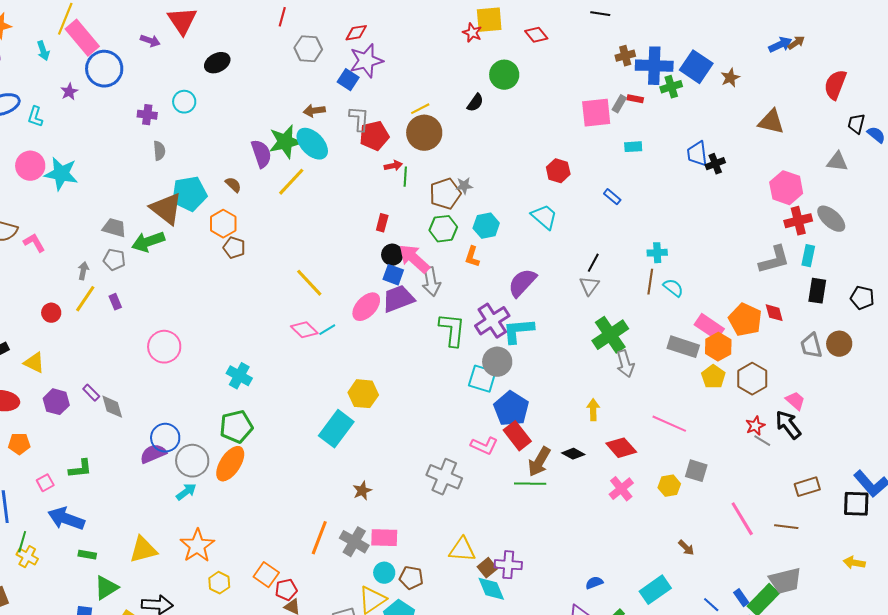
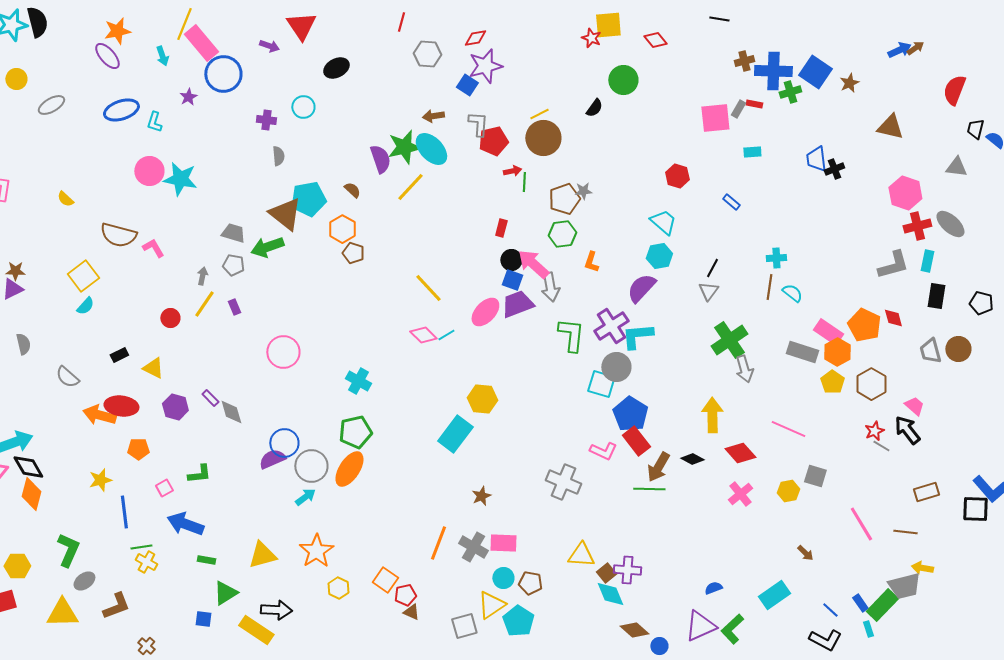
cyan hexagon: (486, 226) -> (659, 256), moved
yellow arrow: (593, 410) -> (712, 415), size x1.6
green line: (22, 542) -> (141, 547), turned 65
yellow arrow: (854, 563) -> (922, 568), moved

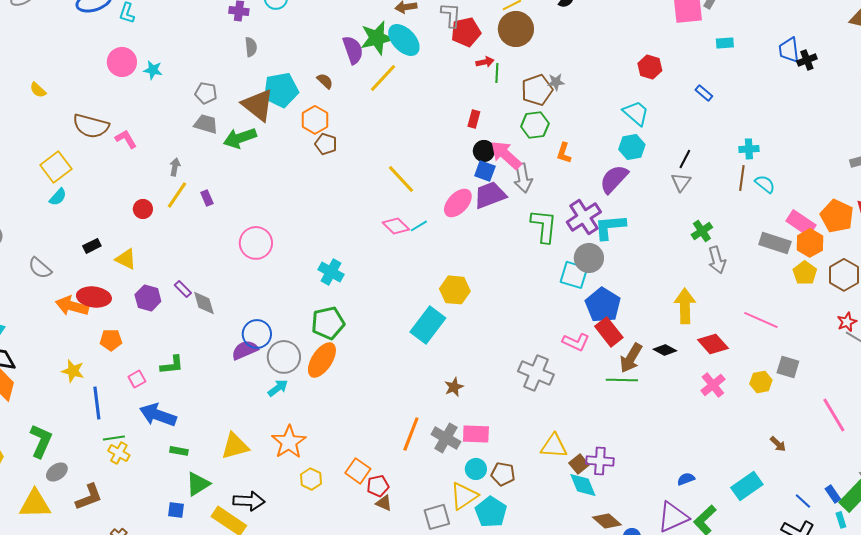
cyan star: (180, 179) -> (153, 70), size x0.6
gray pentagon: (233, 265) -> (206, 93), moved
green cross: (729, 340) -> (702, 231), size x0.6
yellow star: (100, 480) -> (73, 371), turned 30

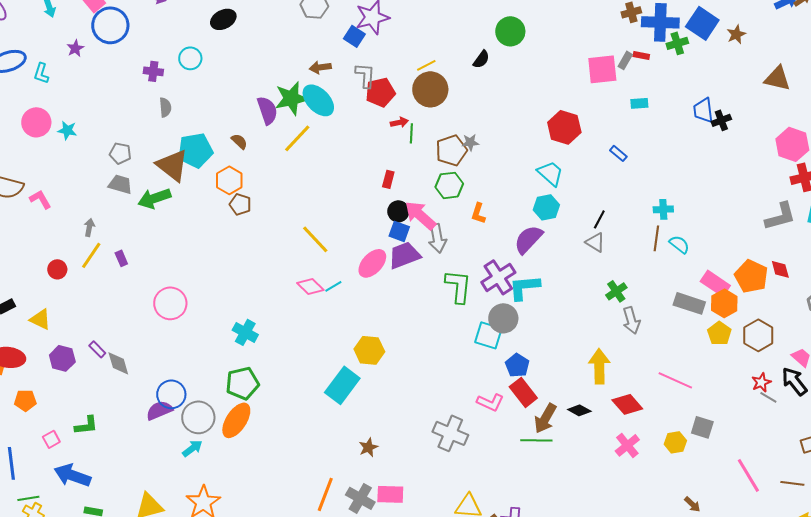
red hexagon: (650, 67) -> (564, 127), size x1.4
gray triangle: (681, 182) -> (595, 242), turned -35
blue pentagon: (603, 305) -> (517, 365), size x0.7

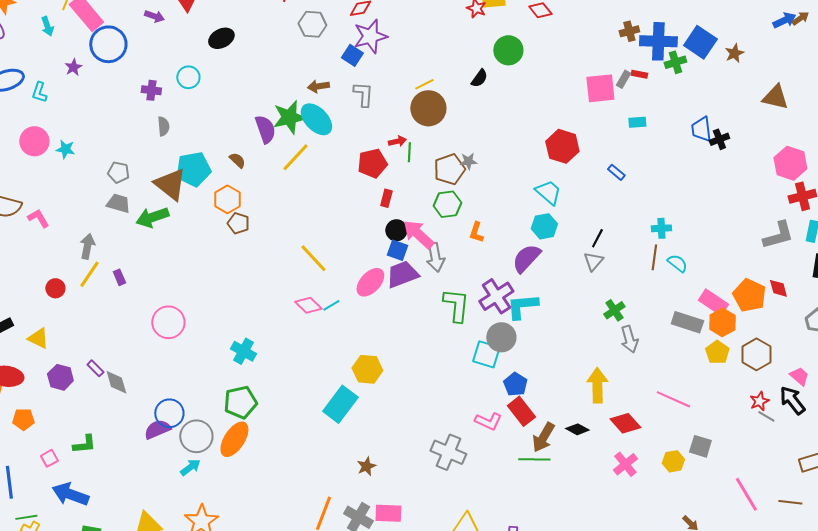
red pentagon: (380, 92) -> (372, 163), moved
gray arrow: (89, 227) -> (87, 246), size x1.4
gray triangle: (595, 242) -> (593, 261), turned 40

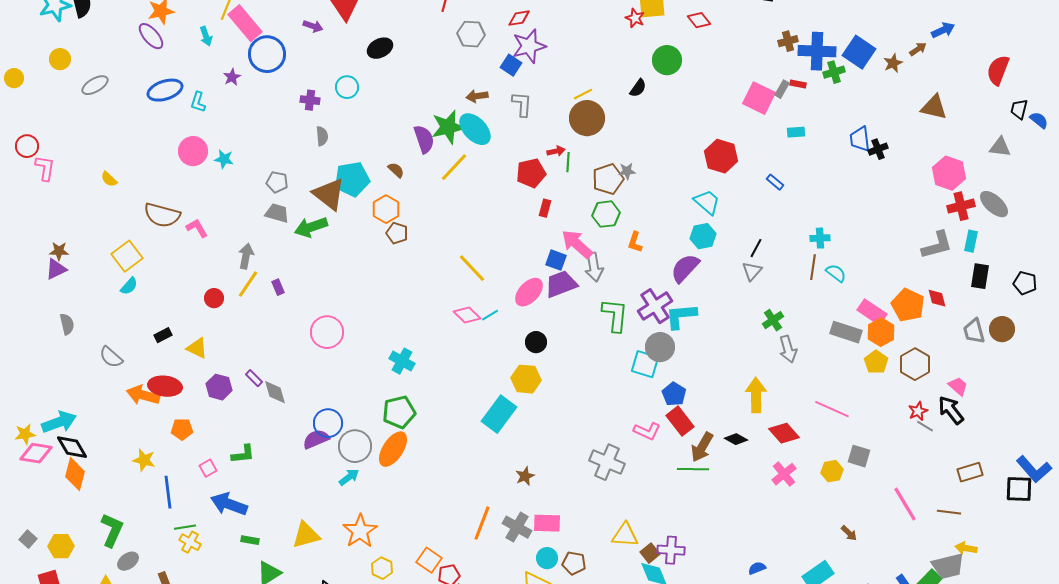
brown arrow: (800, 18) -> (918, 49), moved
pink square: (600, 88) -> (759, 98), turned 32
black circle: (396, 230) -> (536, 342), moved

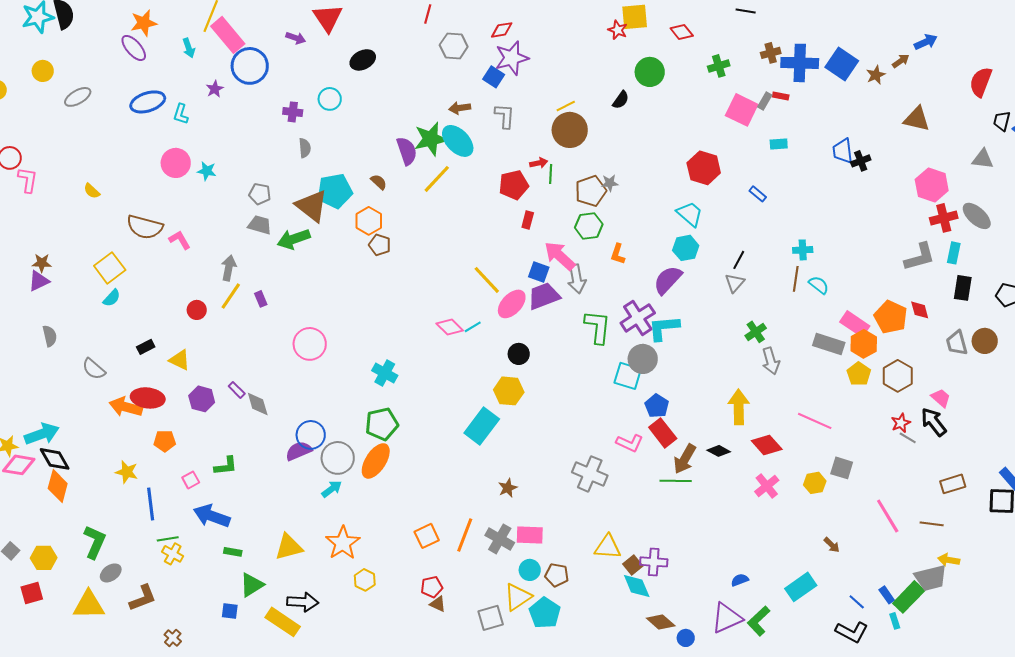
green cross: (834, 72) -> (719, 66), moved
yellow line: (472, 268) -> (487, 280), moved
orange square: (429, 560) -> (427, 536), moved, turned 30

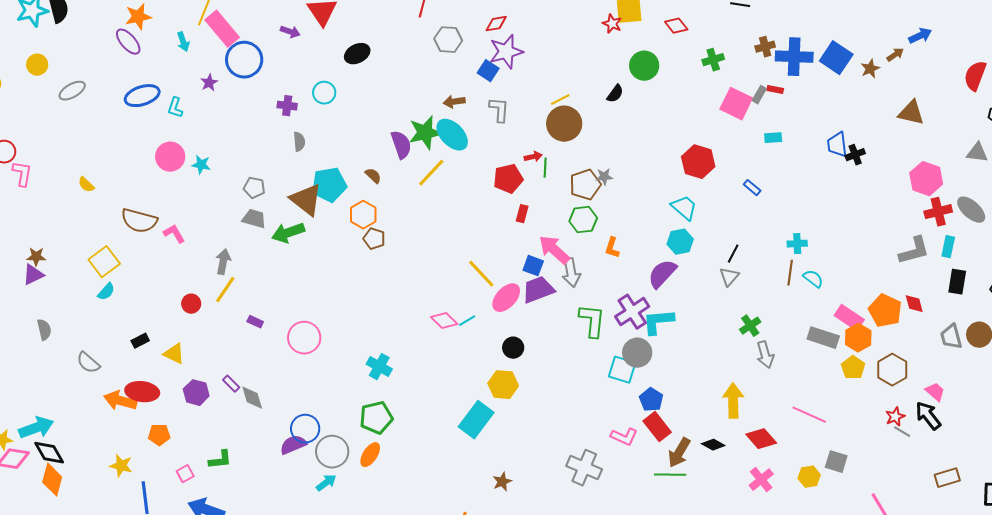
purple rectangle: (261, 299) -> (255, 322), moved, turned -42
orange ellipse: (376, 461) -> (370, 455), size x0.7

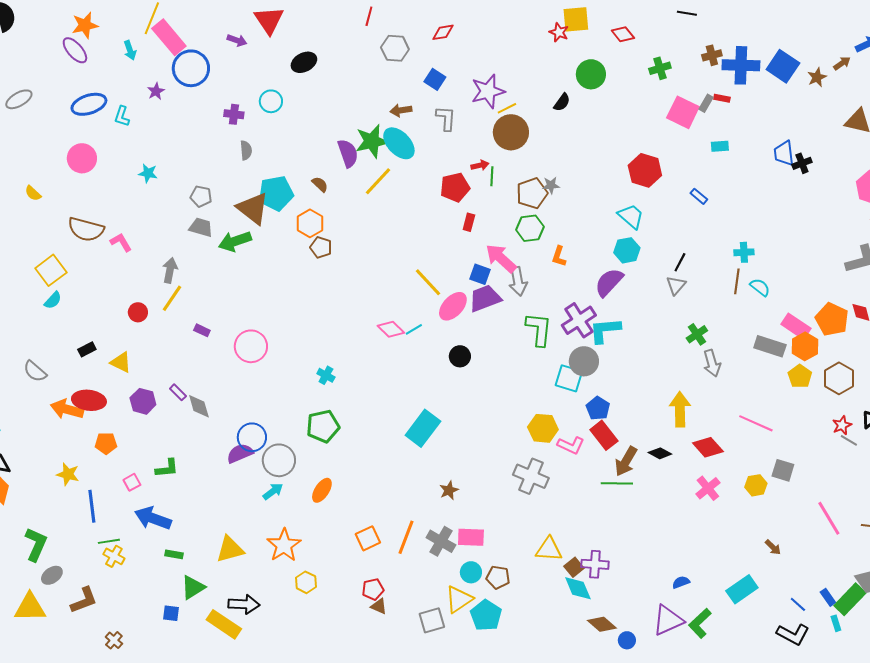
purple star: (506, 52) -> (488, 91), moved
pink circle: (170, 157) -> (82, 158), moved
cyan cross: (379, 367) -> (326, 375), size x0.7
yellow hexagon: (503, 385) -> (543, 428), moved
orange ellipse: (370, 455) -> (322, 490), moved

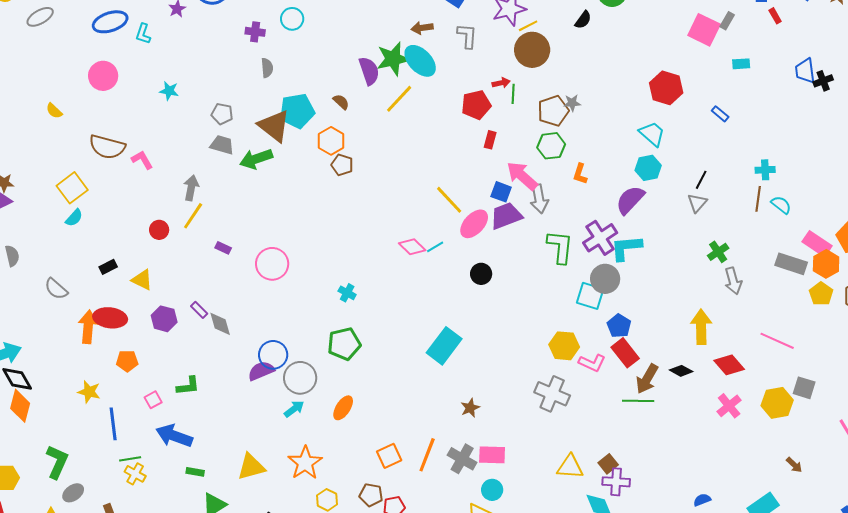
red rectangle: (722, 98) -> (775, 16), moved, turned 49
orange arrow: (67, 409) -> (88, 327), turned 80
yellow hexagon: (756, 485) -> (777, 403), size x1.4
brown square: (574, 567) -> (608, 464), moved
brown pentagon: (498, 577) -> (371, 495), moved

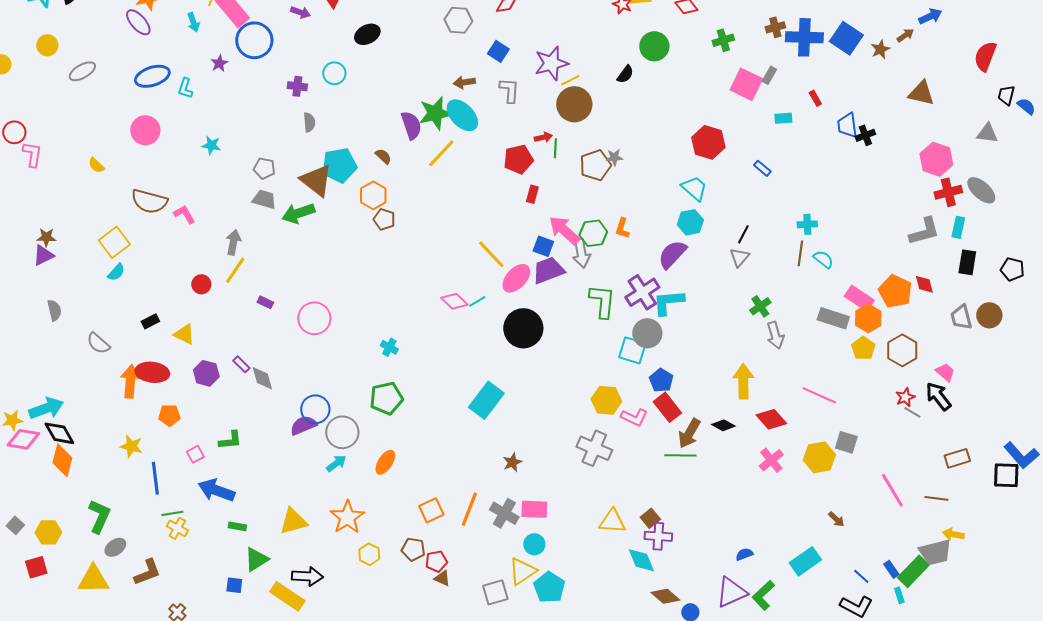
red rectangle: (775, 16) -> (815, 98), moved
green hexagon: (551, 146) -> (593, 233), moved
black circle: (481, 274) -> (523, 328), size x1.8

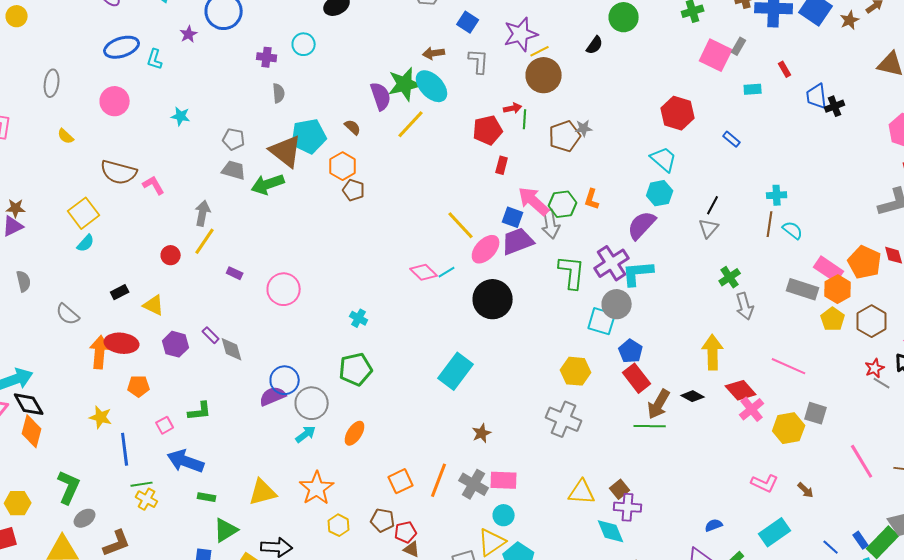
gray ellipse: (82, 71) -> (52, 83), moved, turned -52
pink L-shape: (634, 417) -> (765, 483), moved
pink cross: (771, 460) -> (752, 409), moved

